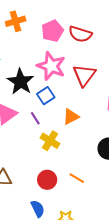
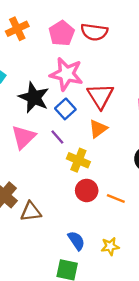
red triangle: (84, 75) -> (100, 96), moved
red circle: (47, 180) -> (87, 190), moved

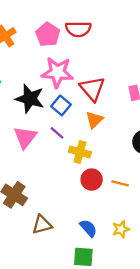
brown triangle: (31, 212) -> (42, 225), moved

